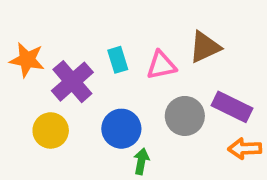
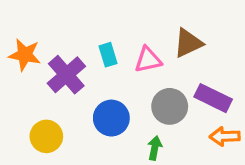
yellow circle: (51, 130) -> (46, 136), moved
green arrow: (141, 161) -> (155, 148), moved

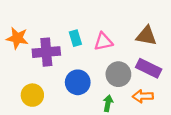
brown triangle: (188, 43) -> (146, 36), moved, turned 35
purple cross: (66, 75) -> (46, 52), turned 36
orange arrow: (225, 136) -> (143, 96), moved

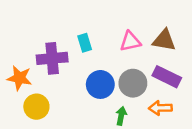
orange star: (17, 38) -> (20, 78), moved
pink triangle: (103, 42) -> (130, 41), moved
blue circle: (78, 82) -> (100, 84), moved

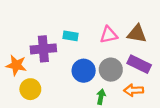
cyan rectangle: (85, 43) -> (71, 36), turned -64

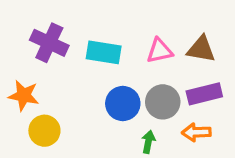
cyan rectangle: (71, 36) -> (104, 52), size x1.5
purple cross: (43, 49) -> (49, 43), moved, turned 30
purple rectangle: (139, 64) -> (204, 94), turned -40

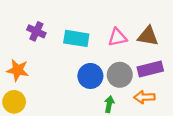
purple cross: (49, 43) -> (36, 31), size x0.7
yellow circle: (44, 131) -> (14, 102), moved

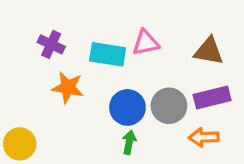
pink triangle: (117, 37) -> (146, 43), moved
orange star: (18, 70) -> (68, 88), moved
green arrow: (109, 104) -> (129, 142), moved

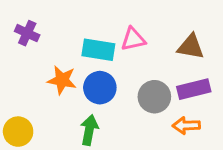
purple cross: (51, 44) -> (27, 33), moved
blue circle: (127, 107) -> (100, 88), moved
green arrow: (129, 142) -> (89, 130), moved, size x1.4

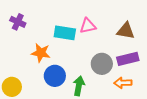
blue circle: (100, 88) -> (55, 76), moved
green arrow: (89, 130) -> (79, 86), moved

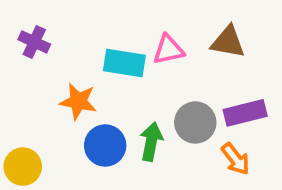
brown triangle: (126, 31) -> (228, 42), moved
orange arrow: (123, 83) -> (236, 159), turned -126
green arrow: (79, 86) -> (151, 142), moved

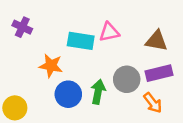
brown triangle: (228, 42) -> (156, 41), moved

